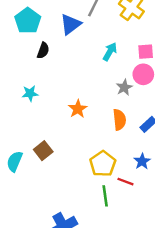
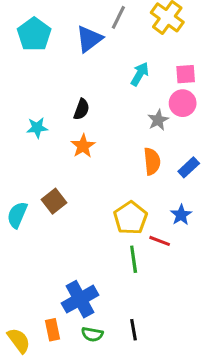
black semicircle: (43, 50) -> (82, 109), moved
orange star: (78, 109) -> (83, 146), moved

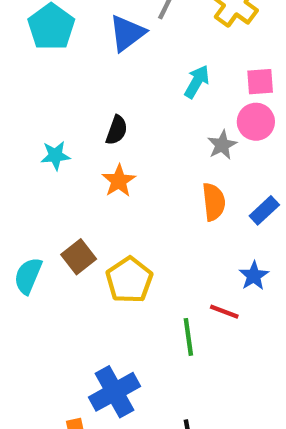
yellow pentagon: (131, 218) -> (129, 280), moved

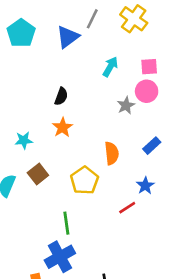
cyan star: (55, 155) -> (24, 140), moved
orange semicircle: (214, 202) -> (112, 153), moved
yellow pentagon: (129, 280) -> (84, 180), moved
red line: (224, 312) -> (127, 208), turned -54
green line: (188, 337) -> (66, 223), moved

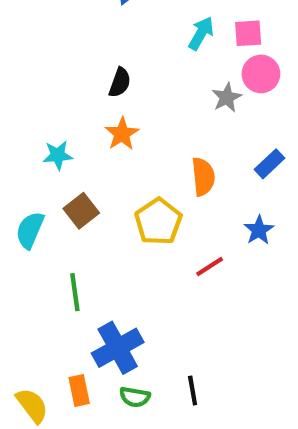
pink square: (149, 67) -> (248, 33), moved
red line: (127, 208) -> (210, 266), moved
green line: (66, 223) -> (75, 292), moved

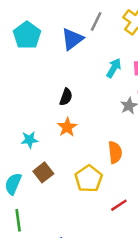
green line: (75, 292) -> (18, 220), moved

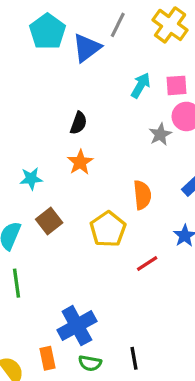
cyan pentagon: (27, 35) -> (47, 31), moved

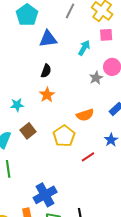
blue triangle: (87, 48) -> (48, 39), moved, turned 30
pink square: (177, 85) -> (106, 35), moved
orange semicircle: (142, 195) -> (85, 115), turned 78

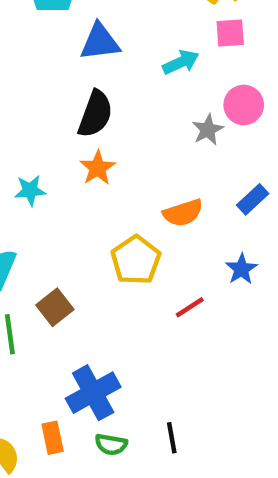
cyan arrow: (84, 48) -> (181, 62), turned 35
black semicircle: (46, 71) -> (95, 114), size x1.5
brown square: (28, 131) -> (55, 307), moved

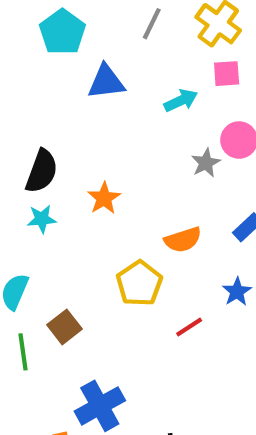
black semicircle: (95, 114) -> (42, 171), moved

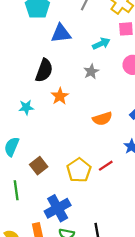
gray star: (206, 163) -> (91, 72), moved
black semicircle: (42, 171) -> (44, 70), moved
yellow pentagon: (139, 283) -> (79, 170), moved
green line: (23, 352) -> (16, 190), moved

